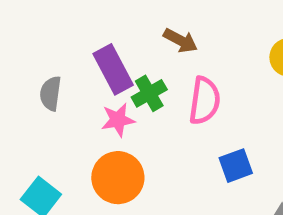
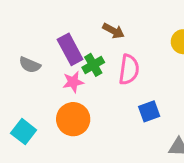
gray semicircle: (51, 93) -> (30, 65), turned -75

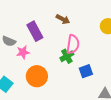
green cross: (93, 65) -> (67, 56), moved
pink star: (73, 82) -> (23, 52), moved

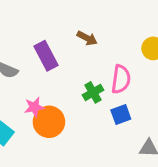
pink semicircle: (73, 44) -> (121, 79), moved
pink star: (23, 52) -> (34, 107), moved

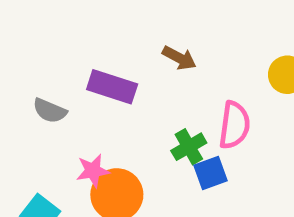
purple rectangle: (46, 56) -> (112, 87), turned -44
blue square: (121, 114) -> (210, 173), moved

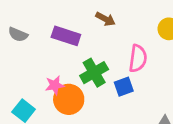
gray semicircle: (50, 111) -> (18, 34), moved
green cross: (189, 147) -> (94, 73), moved, size x1.4

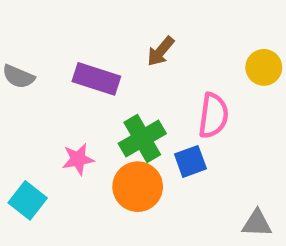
brown arrow: (105, 19) -> (161, 51), turned 102
orange circle: (69, 99) -> (138, 187), moved

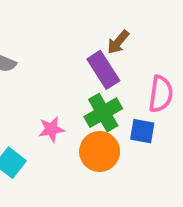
purple rectangle: (96, 79) -> (103, 70), moved, turned 39
blue square: (190, 161) -> (142, 131), turned 30

